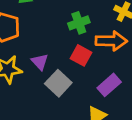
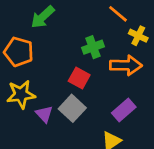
red square: (81, 55) -> (79, 78), moved
purple triangle: (40, 62) -> (44, 114), moved

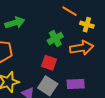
green arrow: (43, 17) -> (15, 23), turned -144
purple rectangle: (124, 110) -> (76, 84), moved, turned 48

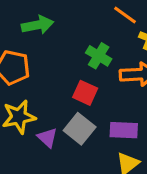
green cross: (55, 39) -> (99, 56), turned -35

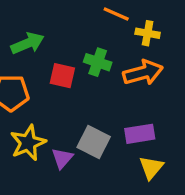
red square: (85, 93) -> (62, 76), moved
purple triangle: (47, 138) -> (62, 158), turned 40

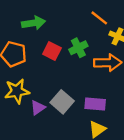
green cross: (98, 62) -> (78, 48), turned 30

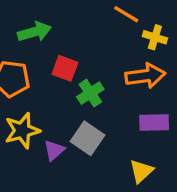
green cross: (78, 48) -> (90, 93), moved
purple rectangle: (95, 104) -> (154, 122), moved

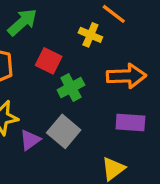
green arrow: (35, 32) -> (22, 22), turned -32
yellow cross: (155, 37) -> (90, 35), moved

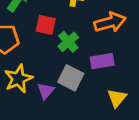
purple rectangle: (130, 123) -> (102, 61), moved

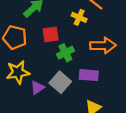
red square: (46, 25) -> (51, 34), turned -35

